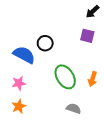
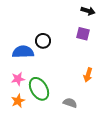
black arrow: (93, 12) -> (88, 11), turned -120
blue semicircle: (24, 55) -> (23, 52), turned -30
green ellipse: (65, 77) -> (39, 89), moved

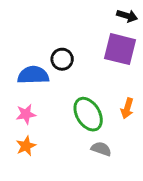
purple square: (83, 34) -> (120, 49), size x1.6
green ellipse: (39, 89) -> (88, 114), moved

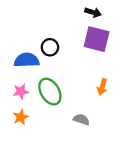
black arrow: (127, 16) -> (93, 12), moved
green ellipse: (88, 114) -> (50, 92), moved

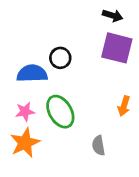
orange star: (21, 117) -> (25, 143), size x1.5
gray semicircle: (81, 119) -> (98, 146), turned -119

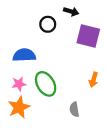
black arrow: (113, 15) -> (71, 11), moved
black circle: (60, 58) -> (48, 24), moved

